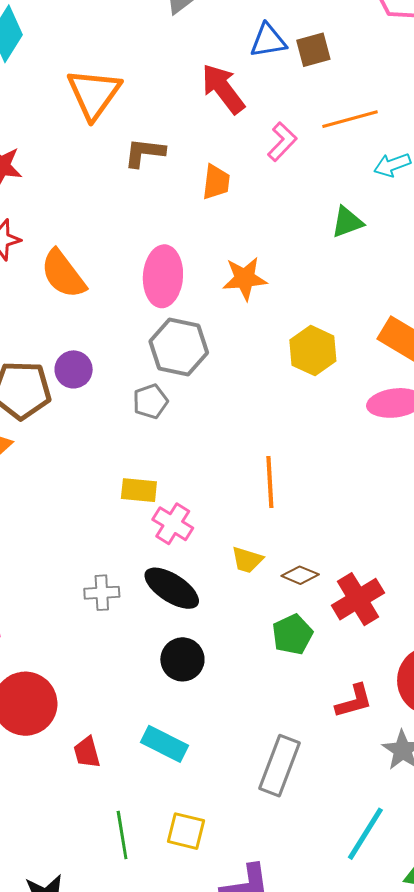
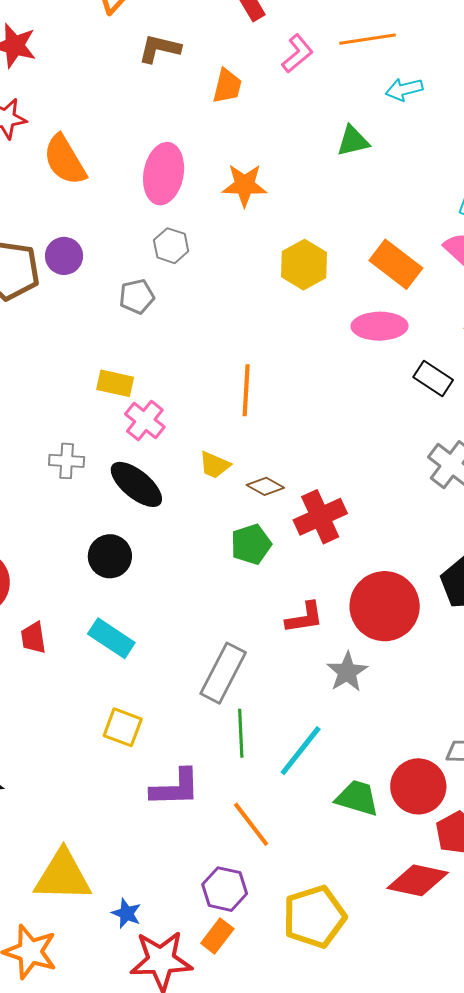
gray hexagon: (179, 347) -> (171, 246), size x0.6
gray cross: (102, 593) -> (67, 461), moved
black circle: (182, 659) -> (110, 556), moved
green line: (122, 835) -> (241, 733), moved

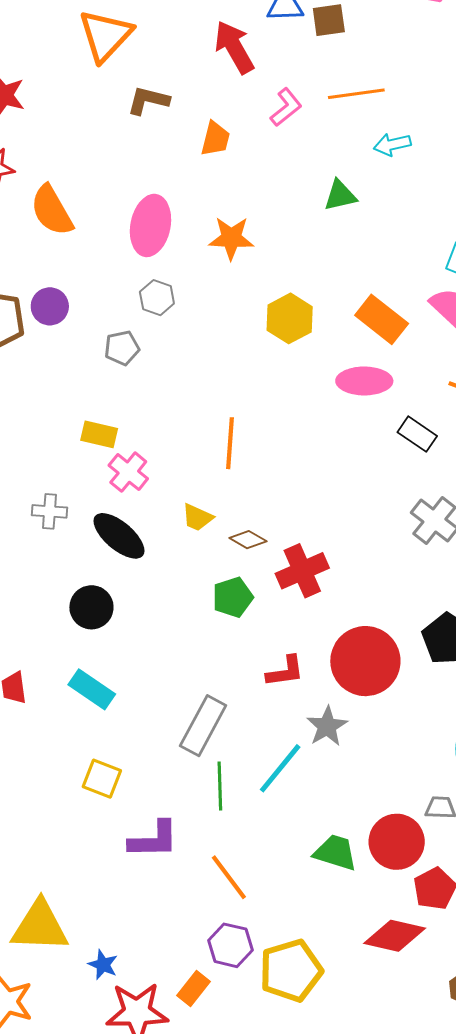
cyan line: (301, 751) -> (280, 768), moved
purple hexagon: (225, 889) -> (230, 945), moved

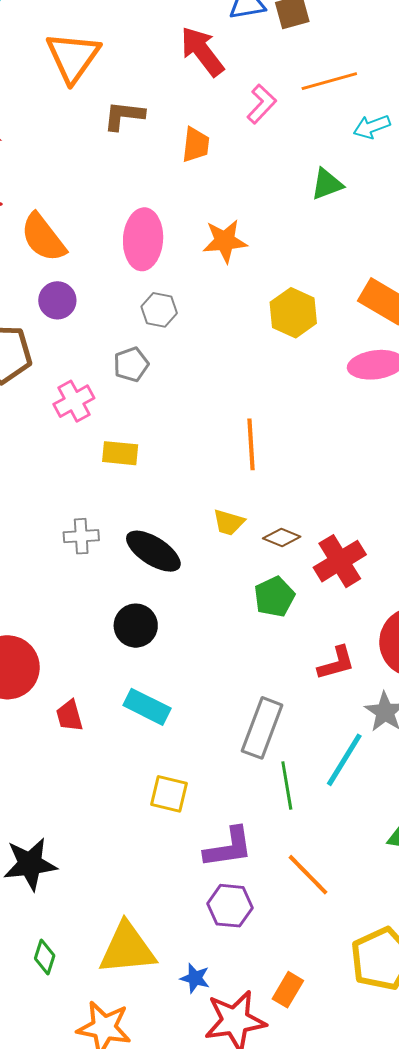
purple circle: (50, 306) -> (57, 300), moved
pink cross: (128, 472) -> (74, 401), moved, turned 30
purple hexagon: (230, 945) -> (230, 906), moved

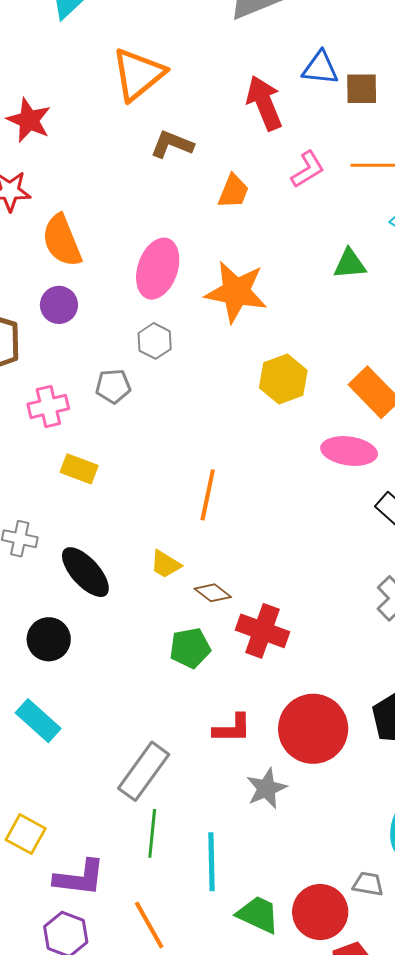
orange star: (225, 241) -> (236, 292), size x1.4
red cross: (340, 561) -> (263, 631), turned 36
cyan line: (344, 760) -> (212, 862), moved, turned -48
yellow square: (169, 794) -> (26, 834), moved

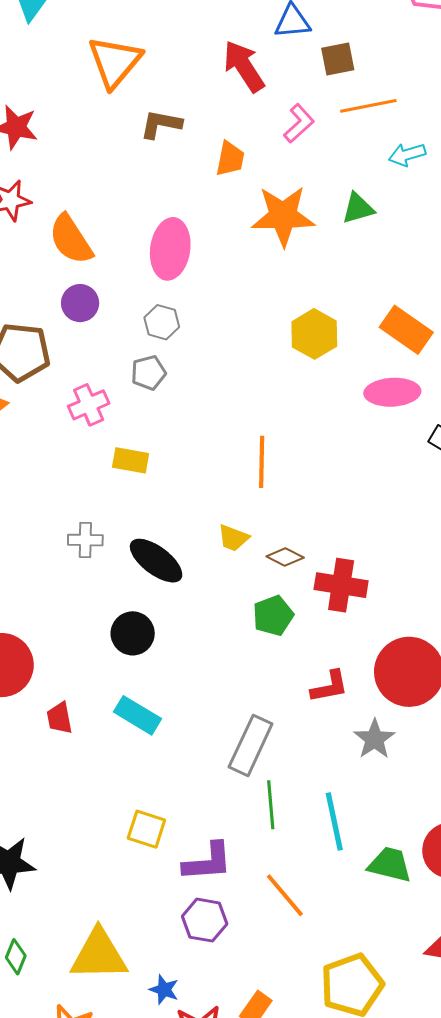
brown square: (362, 89) -> (338, 59), moved
orange star: (236, 292) -> (283, 216), moved
gray hexagon: (155, 341) -> (162, 322), moved

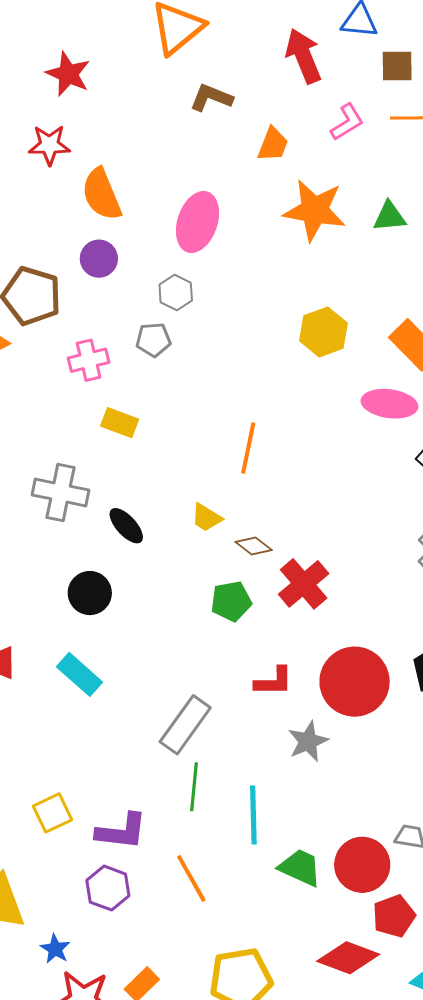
gray cross: (85, 540) -> (60, 493), size x1.6
black ellipse: (156, 561) -> (126, 526), size x0.7
red cross: (341, 585) -> (304, 584), turned 30
yellow square: (146, 829) -> (52, 813), moved, turned 36

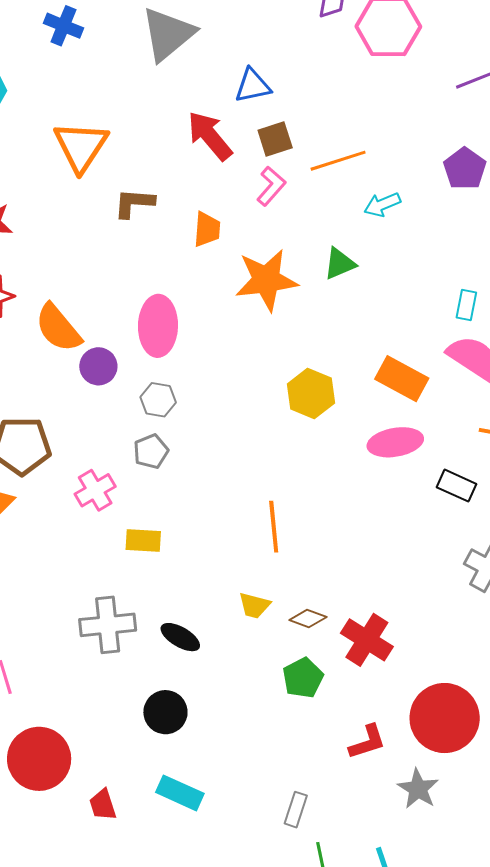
brown square: (397, 66) -> (275, 139), moved
purple circle: (99, 259) -> (98, 366), moved
gray rectangle: (185, 725) -> (296, 810), size x0.6

